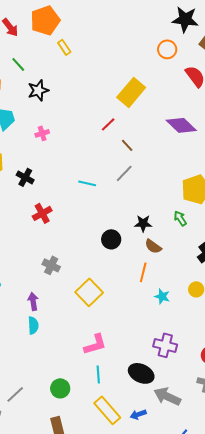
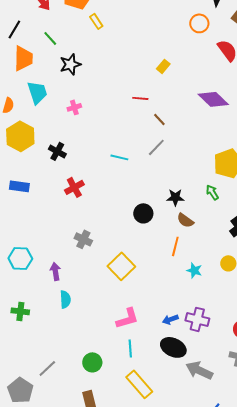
yellow rectangle: (131, 92) -> (163, 66), size x0.5
red line: (108, 124) -> (140, 98), turned 49
purple arrow: (33, 301) -> (55, 271), moved
blue arrow: (138, 414) -> (170, 319), moved

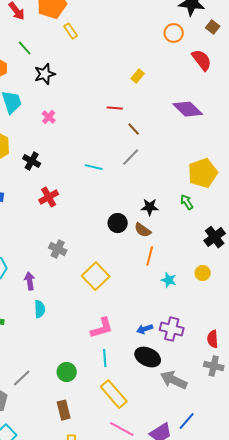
pink cross: (74, 107) -> (49, 117), turned -32
brown semicircle: (185, 220) -> (143, 230), moved

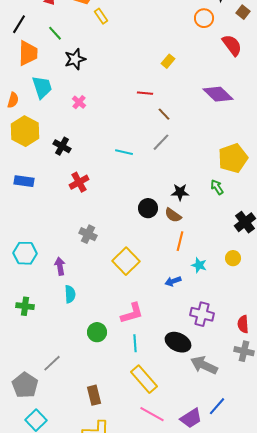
blue arrow: (145, 329) -> (173, 281), moved
green circle: (67, 372) -> (97, 332), moved

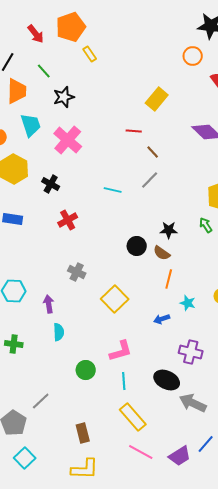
yellow rectangle: (168, 61) -> (157, 99), size x1.6
pink cross: (79, 102) -> (68, 140), size x2.0

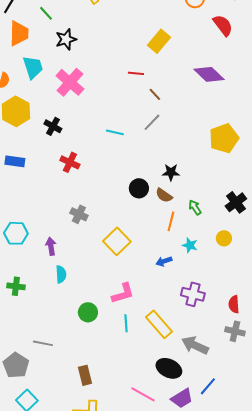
red cross: (68, 220) -> (70, 162), turned -36
green arrow: (206, 225) -> (195, 207), moved
black ellipse: (167, 380) -> (169, 368), moved
gray line: (41, 401) -> (43, 343), turned 54
yellow rectangle: (133, 417) -> (159, 324), moved

